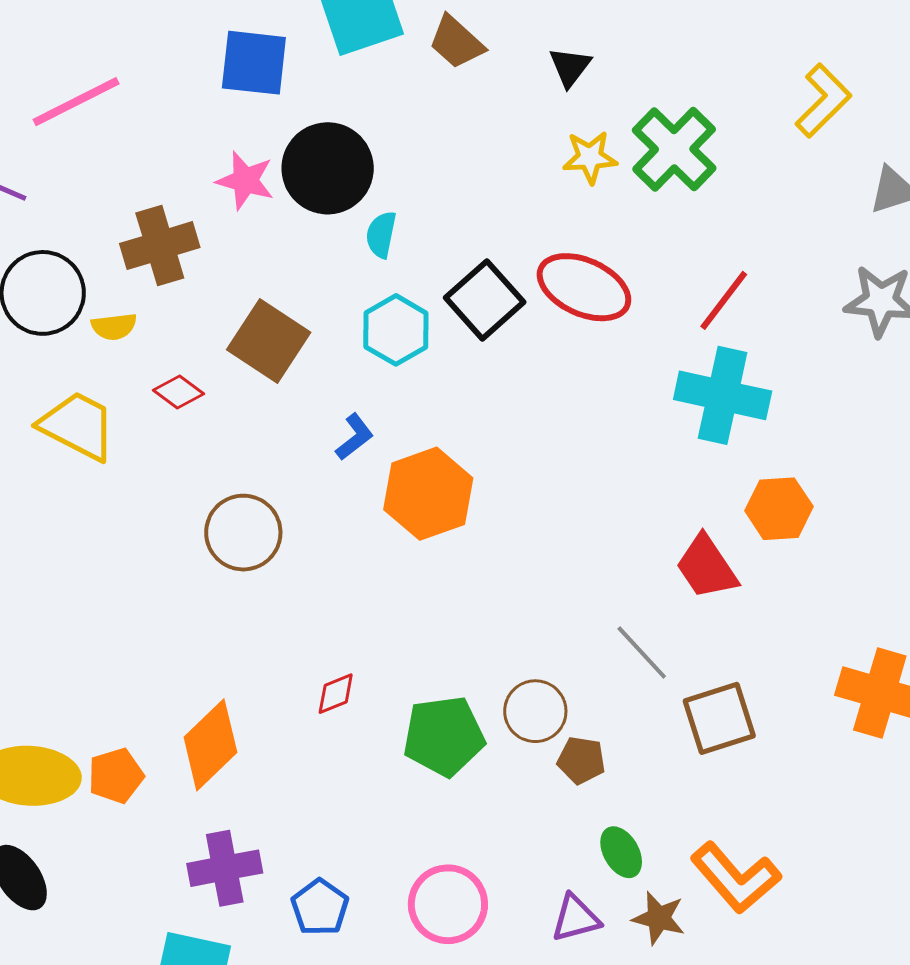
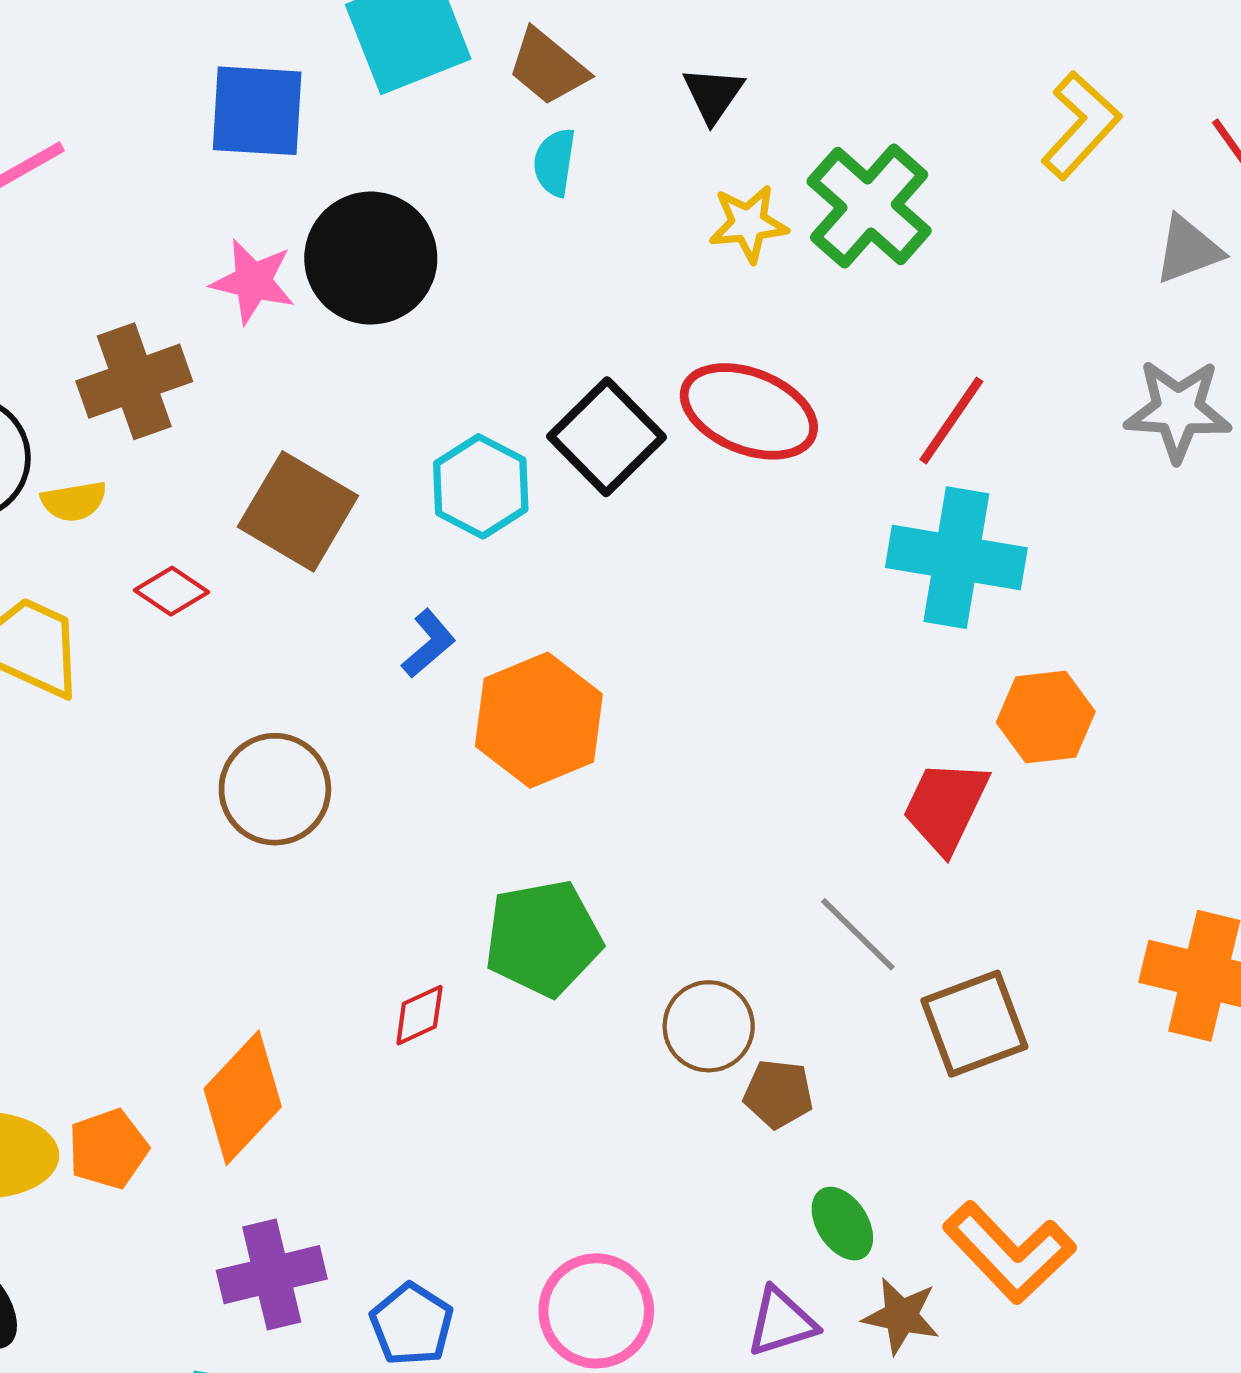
cyan semicircle: (381, 235) -> (555, 162), moved
red trapezoid: (707, 567) -> (946, 806), turned 62
green pentagon: (444, 736) -> (543, 938), moved

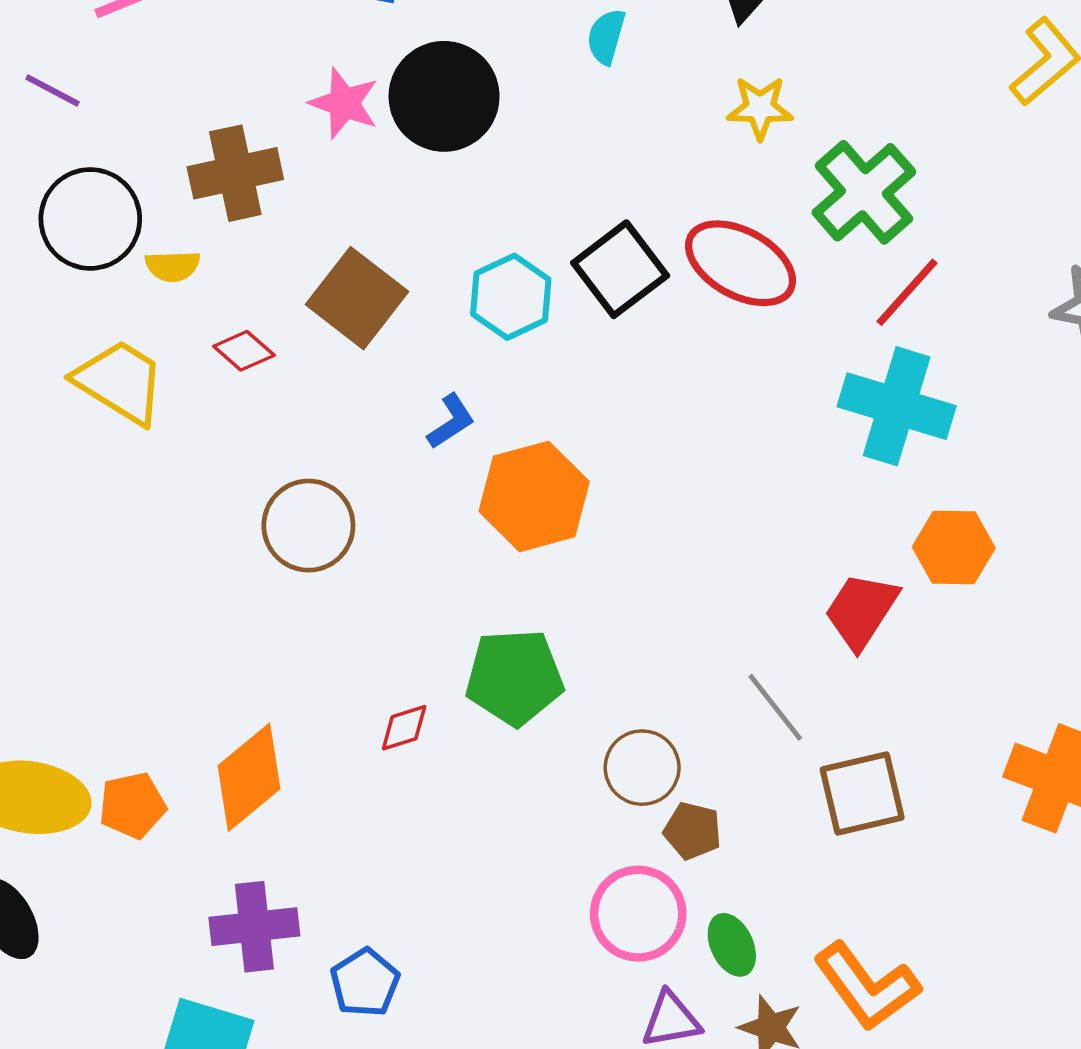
green cross: (869, 206) -> (864, 192), moved
pink circle: (596, 1311) -> (638, 914), moved

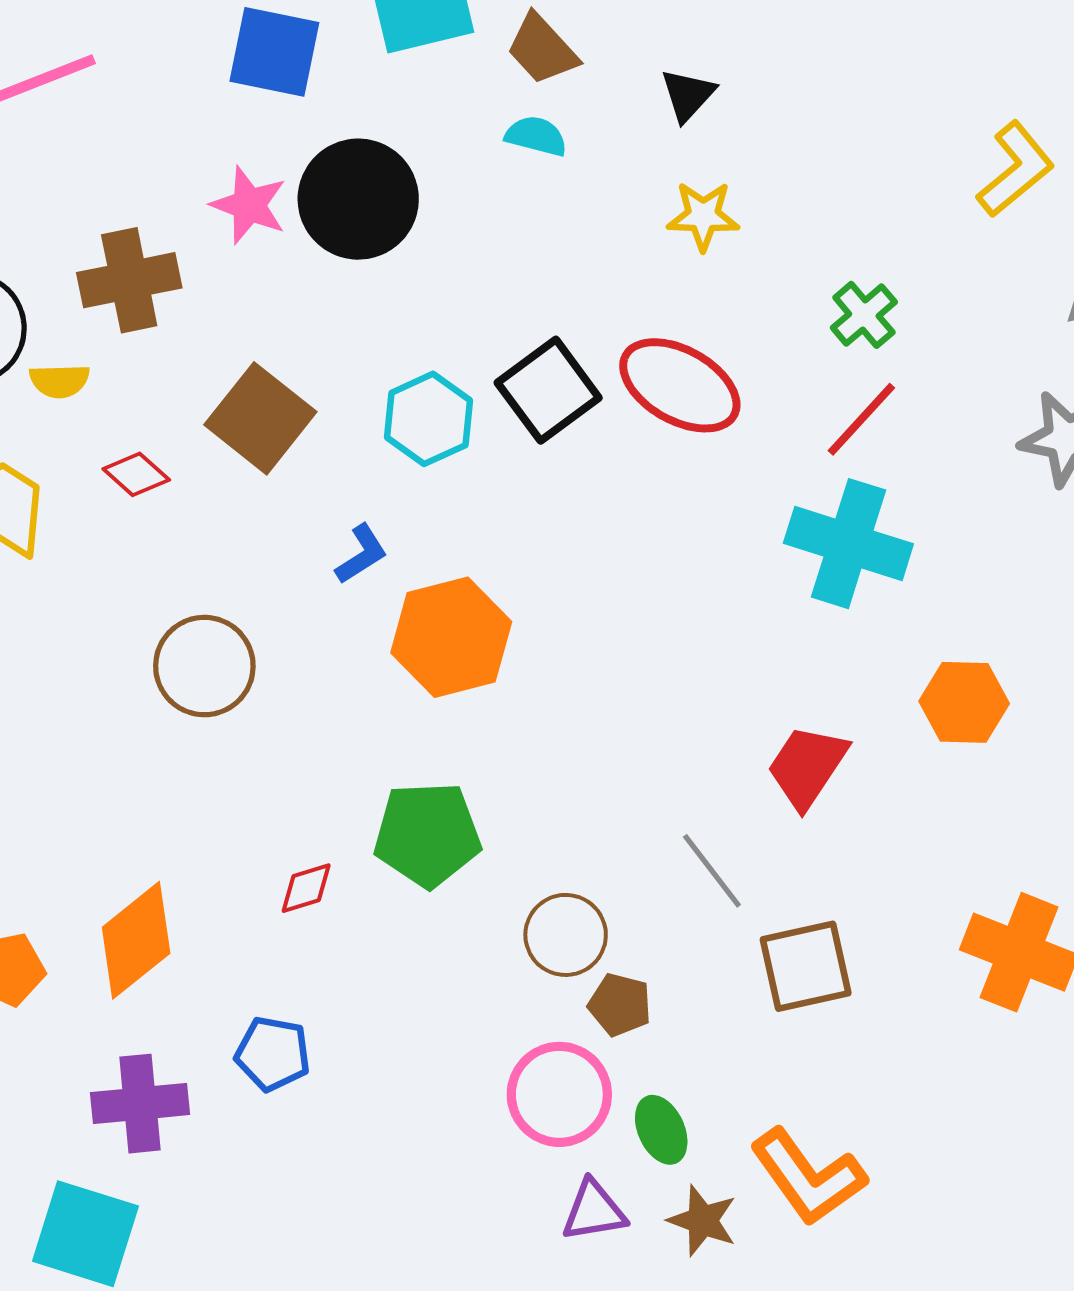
cyan semicircle: (606, 37) -> (536, 136), turned 88
green cross: (864, 192) -> (864, 315), moved, size x0.6
orange hexagon: (954, 548) -> (964, 702), moved
blue pentagon: (365, 983) -> (273, 1054), moved, turned -30

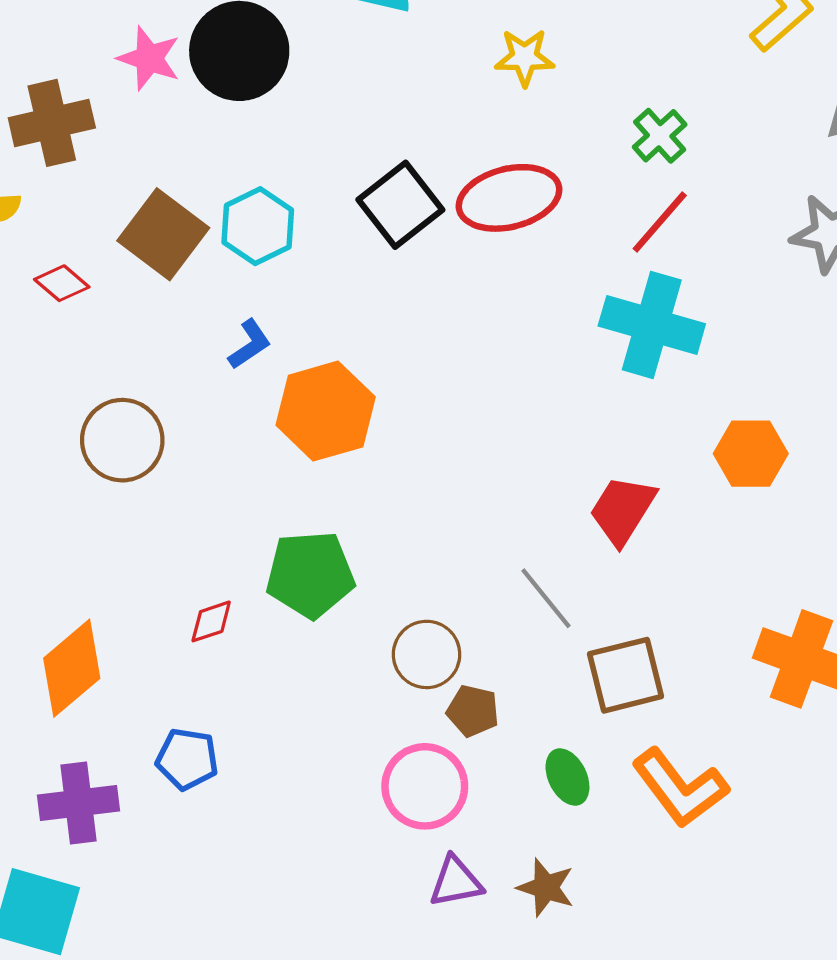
red ellipse: (680, 385) -> (509, 198), turned -42
cyan hexagon: (428, 419) -> (258, 226), moved
green ellipse: (661, 1130) -> (567, 777), moved
orange L-shape: (808, 1177) -> (680, 788), moved

